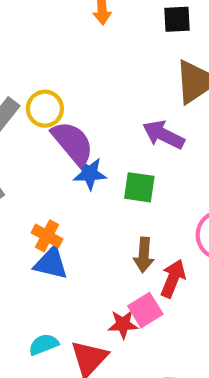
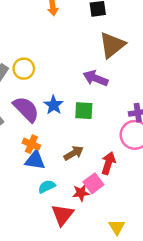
purple semicircle: (73, 143) -> (26, 109), moved
blue star: (90, 174) -> (54, 105), turned -30
brown arrow: (144, 255) -> (74, 153), moved, turned -120
cyan semicircle: (44, 344) -> (47, 187), moved

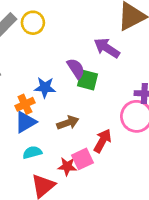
blue star: (54, 105) -> (45, 87), moved, turned 30
purple semicircle: (26, 109) -> (76, 68), moved, size x0.7
orange cross: (31, 144) -> (25, 104), turned 30
blue triangle: (35, 160) -> (25, 122), turned -50

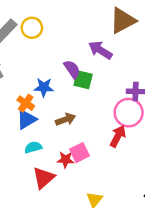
orange cross: (25, 104) -> (26, 103), turned -30
red arrow: (102, 141) -> (118, 136), moved

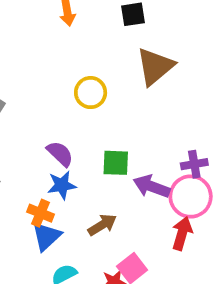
yellow circle: (32, 28) -> (91, 93), moved
purple arrow: (100, 50) -> (152, 186), moved
purple semicircle: (72, 69) -> (60, 154), moved

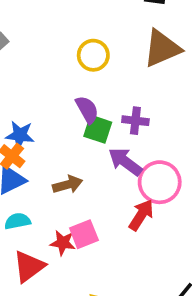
purple semicircle: (60, 154) -> (87, 110), moved
purple cross: (194, 164) -> (135, 121), moved
blue star: (62, 185) -> (20, 135), moved

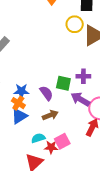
yellow circle: (93, 55) -> (75, 24), moved
purple semicircle: (87, 110) -> (46, 93), moved
cyan semicircle: (17, 221) -> (38, 138), moved

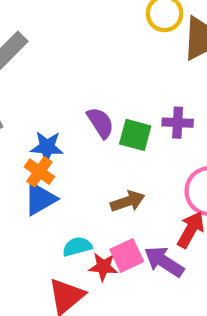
purple semicircle: (46, 93) -> (100, 123), moved
purple arrow: (80, 99) -> (164, 262), moved
brown arrow: (50, 115) -> (128, 201), moved

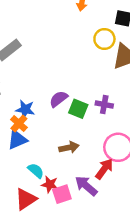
purple semicircle: (100, 123) -> (59, 99), turned -102
cyan semicircle: (77, 247) -> (36, 171), turned 49
pink square: (127, 256) -> (62, 194), moved

